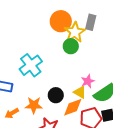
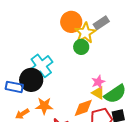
gray rectangle: (91, 22) -> (101, 23), turned 42
yellow triangle: (80, 92) -> (98, 93), moved
black circle: (56, 95) -> (31, 80), moved, size x1.5

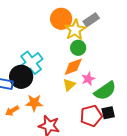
green circle: (81, 47) -> (78, 48), moved
yellow triangle: (98, 93) -> (69, 85), moved, turned 48
orange diamond: (83, 108) -> (73, 67), moved

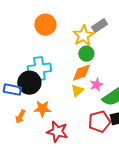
orange circle: (61, 19) -> (45, 25), moved
cyan cross: (31, 63) -> (39, 69), turned 30
orange arrow: (12, 111) -> (20, 117), turned -32

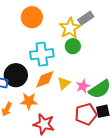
cyan cross: (39, 69) -> (42, 54), moved
orange diamond: (81, 73) -> (45, 79), moved
pink star: (96, 85) -> (83, 86), moved

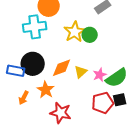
yellow star: (70, 28) -> (75, 32), moved
cyan cross: (42, 54) -> (35, 27), moved
orange star: (29, 101) -> (46, 90), turned 30

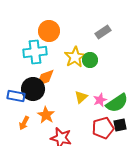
orange diamond: (62, 68) -> (45, 78), moved

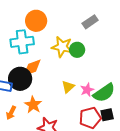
yellow star: (75, 57) -> (62, 47), turned -30

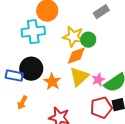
orange diamond: (32, 68) -> (76, 56), moved
yellow triangle: (68, 87) -> (79, 77), size x1.5
orange star: (33, 105) -> (52, 82), moved

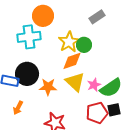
yellow star: (73, 37) -> (69, 42), turned 30
yellow triangle: (79, 77) -> (75, 82), turned -35
orange star: (52, 82) -> (48, 87), turned -30

